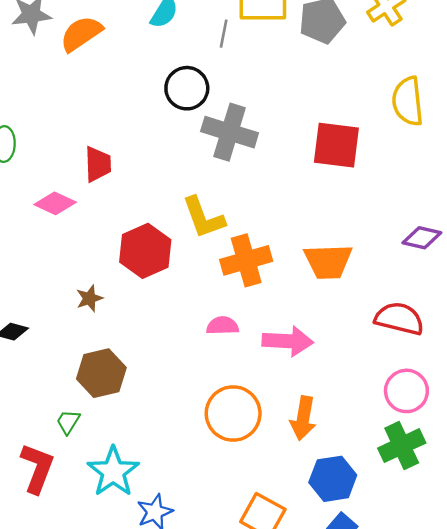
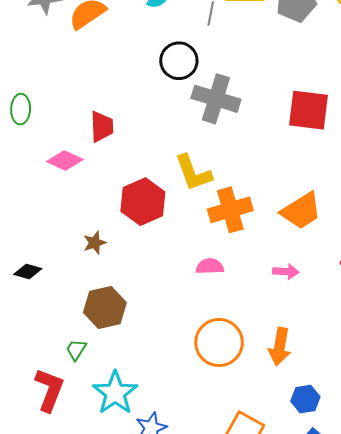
orange trapezoid: (328, 262) -> (301, 211), turned -30
pink arrow: (288, 341) -> (286, 272), moved, size x0.6
blue hexagon: (333, 479) -> (305, 399), size x0.7

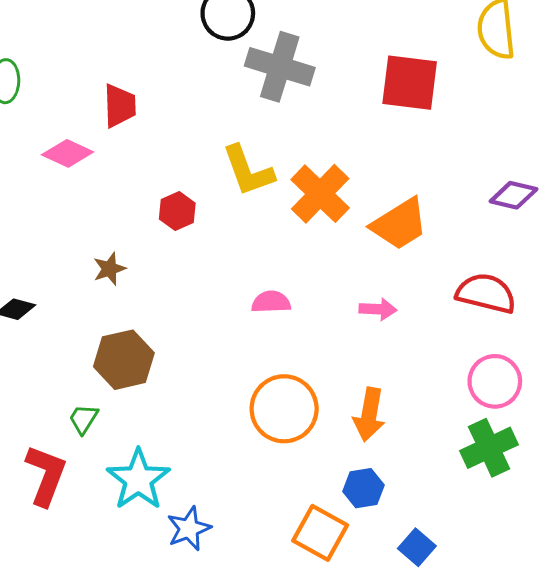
red hexagon: (143, 202) -> (177, 211), size x0.6
orange cross: (230, 210) -> (320, 194), moved, turned -30
blue hexagon: (305, 399) -> (363, 488), moved

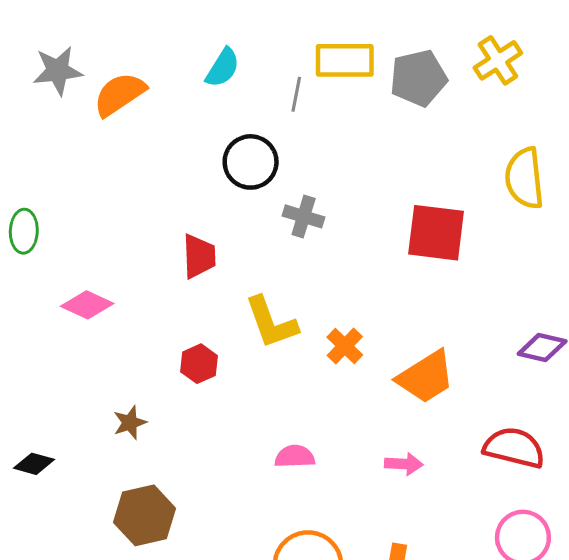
gray cross: (280, 67) -> (304, 216), size x0.6
red trapezoid: (120, 106) -> (199, 256), moved
orange cross: (320, 194) -> (345, 346), size x0.6

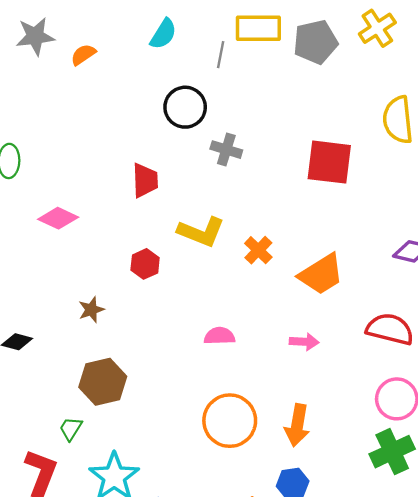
orange semicircle: (120, 94) -> (83, 55), size x0.6
yellow L-shape: (271, 322) -> (201, 232), turned -48

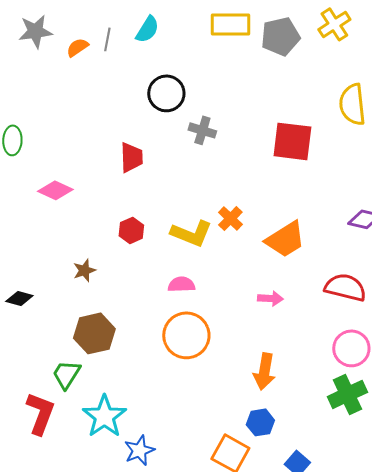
gray line: (221, 55) -> (107, 39), moved
yellow L-shape: (201, 232) -> (191, 233), moved
pink semicircle: (219, 336) -> (181, 284), moved
orange circle: (230, 421) -> (186, 335), moved
green trapezoid: (71, 429) -> (66, 374), size x1.4

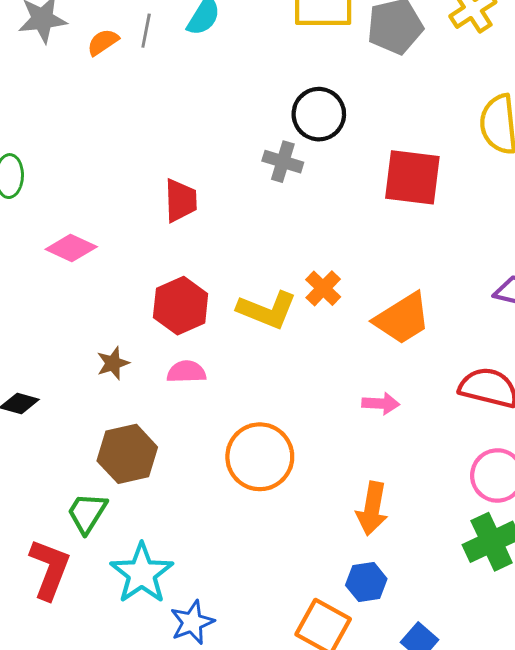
black circle: (166, 93) -> (319, 114), moved
red hexagon: (131, 230) -> (181, 306), size x1.5
pink semicircle: (181, 284) -> (186, 372), moved

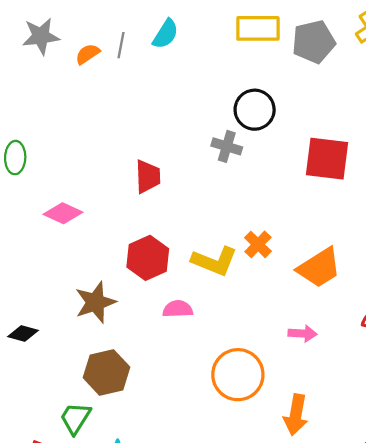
brown star: (113, 363) -> (95, 302), size x1.6
pink semicircle: (186, 372) -> (178, 309), moved
orange circle: (260, 457) -> (238, 375), moved

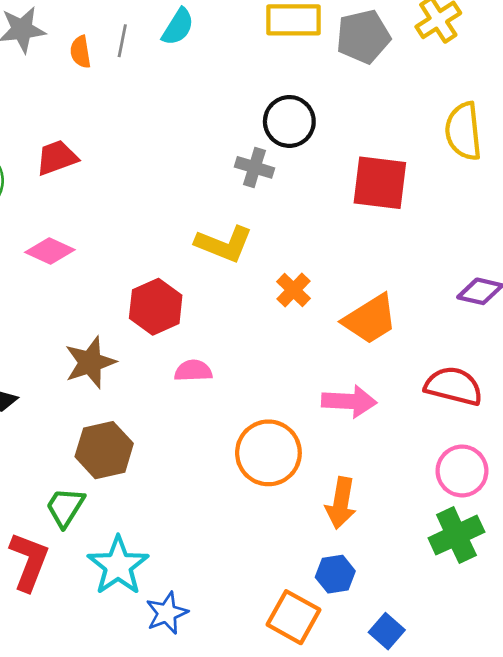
orange semicircle: (88, 54) -> (80, 52), turned -65
red trapezoid: (148, 176) -> (57, 158), moved, turned -108
yellow L-shape: (214, 261) -> (224, 244), moved
pink arrow: (302, 333) -> (349, 401), size x1.5

